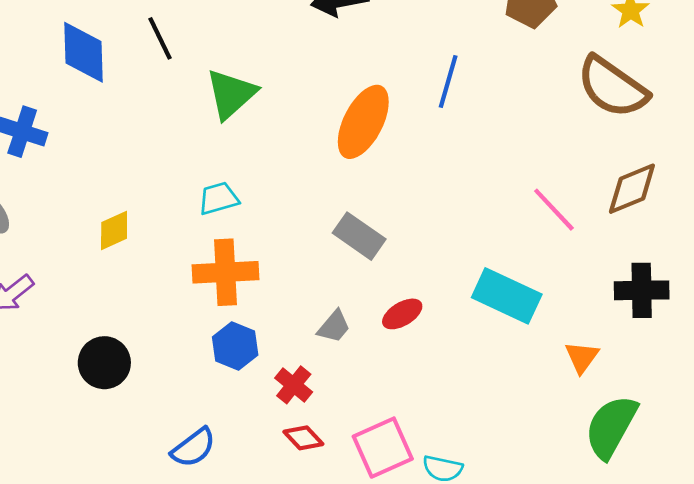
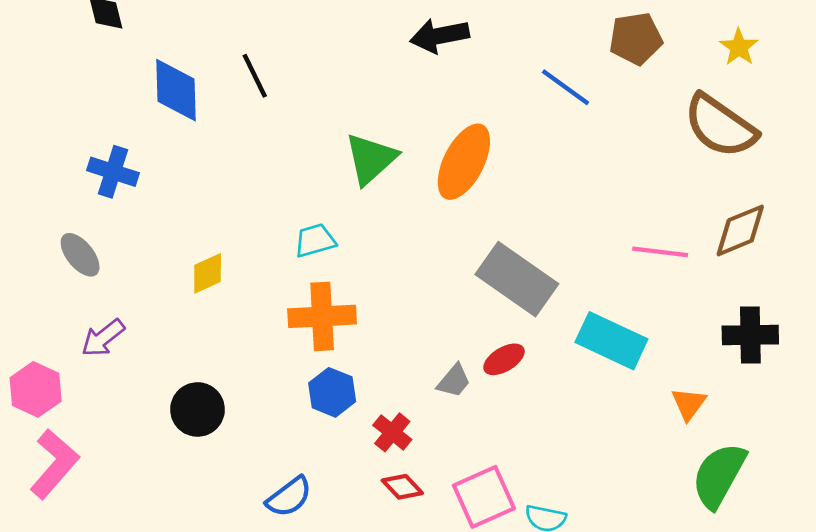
blue line: (448, 81) -> (566, 87), moved, turned -70
green triangle: (231, 94) -> (371, 159), moved
pink line: (554, 210) -> (660, 252), turned -40
gray rectangle: (359, 236) -> (517, 279), moved, size x1.5
gray trapezoid: (334, 327) -> (454, 381), moved

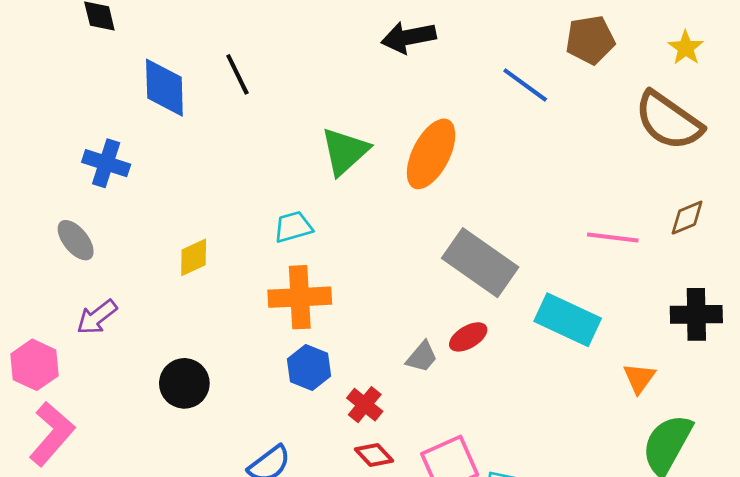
brown diamond: (740, 230) -> (687, 218), size x0.7

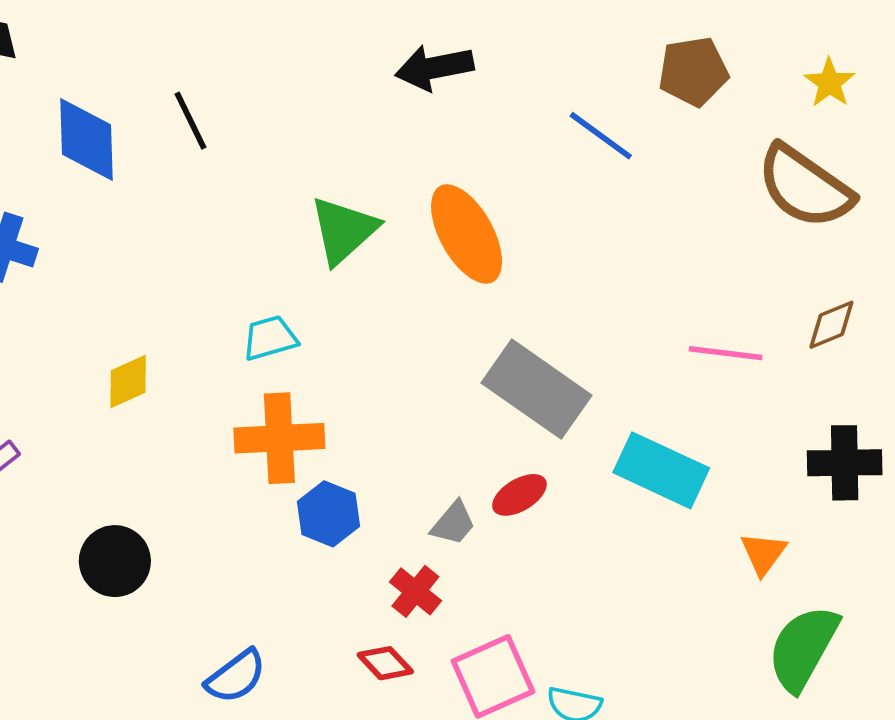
orange ellipse: (431, 154) -> (467, 234), turned -56
blue hexagon: (309, 367) -> (329, 514), moved
red cross: (365, 405) -> (415, 591), moved

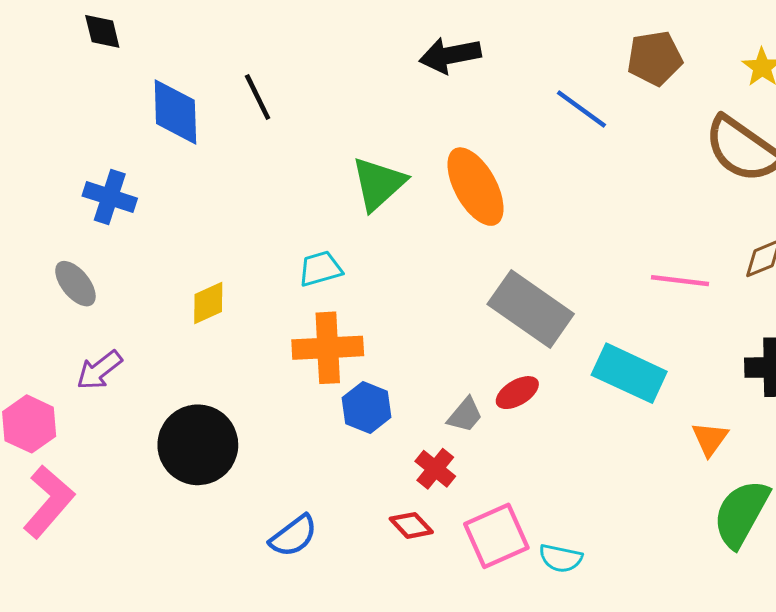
black circle: (115, 561) -> (198, 445), size x1.4

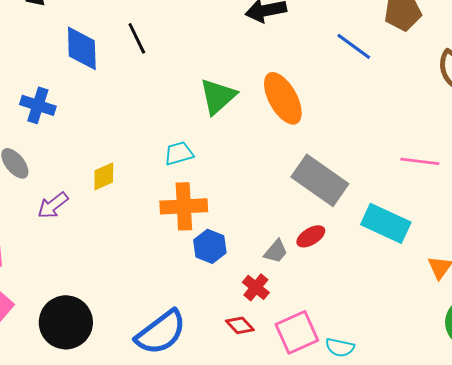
purple arrow: (99, 370) -> (53, 205), moved
black circle: (198, 445) -> (66, 322), moved
blue semicircle: (293, 536) -> (161, 332), size x1.6

